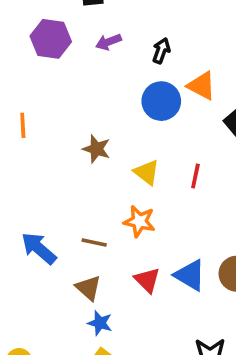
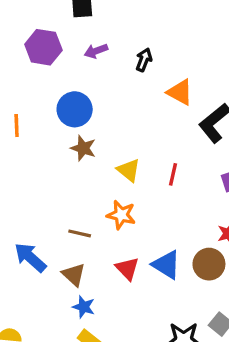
blue circle: (161, 101) -> (75, 109), moved
blue arrow: (39, 248) -> (30, 257), moved

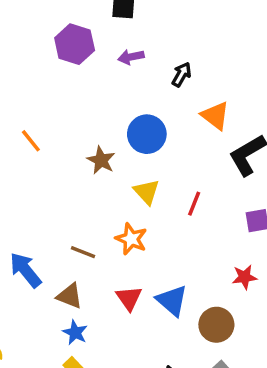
blue circle: (75, 109) -> (147, 134), moved
orange line: (17, 126) -> (31, 141), moved, turned -45
brown circle: (209, 264) -> (216, 325), moved
brown triangle: (74, 275) -> (70, 296), turned -30

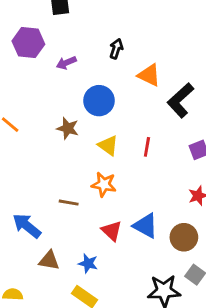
purple arrow: (131, 57) -> (66, 63), moved
brown triangle: (70, 296) -> (49, 260), moved
blue star: (75, 332) -> (88, 263), moved

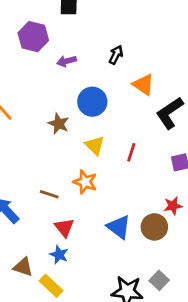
red triangle: (112, 231) -> (64, 228), moved
brown circle: (184, 237) -> (154, 227), moved
brown triangle: (49, 260) -> (23, 267), moved

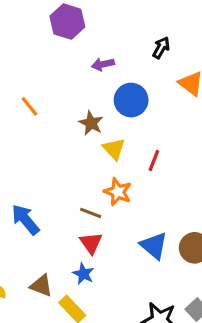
purple arrow: (67, 61) -> (103, 64), moved
yellow triangle: (95, 145) -> (114, 149), moved
red line: (131, 152) -> (154, 160), moved
brown line: (49, 194) -> (91, 213), moved

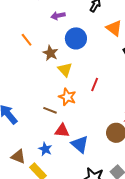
orange line: (30, 106) -> (27, 40), moved
red line: (154, 160) -> (95, 84), moved
red triangle: (91, 243) -> (62, 131), moved, turned -49
blue triangle: (154, 246) -> (80, 144), moved

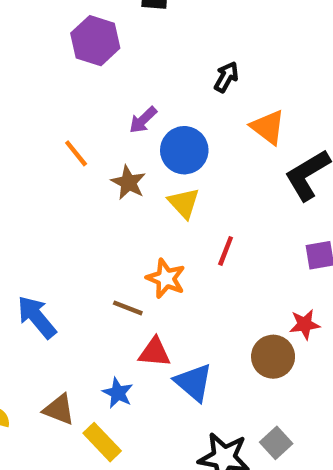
purple arrow: (58, 16) -> (143, 120), moved, turned -32
yellow triangle: (65, 70) -> (184, 203), moved

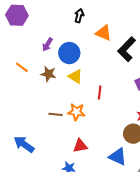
brown line: (128, 308) -> (55, 114), moved
blue triangle: (194, 382) -> (118, 157), moved

